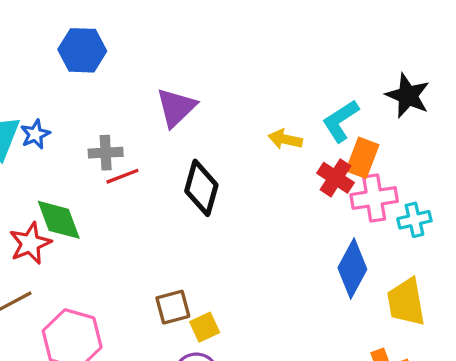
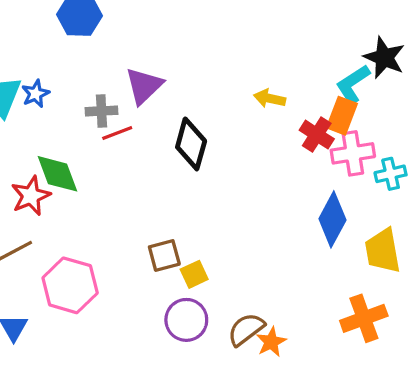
purple triangle: (176, 107) -> (144, 86), moved
cyan L-shape: (341, 121) -> (353, 84), moved

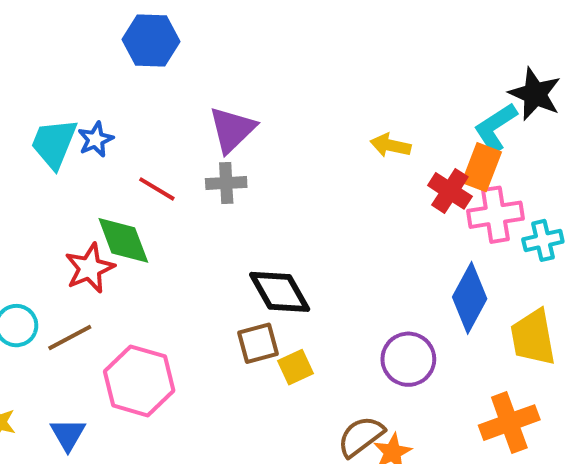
gray cross: (101, 111) -> (226, 183), moved
red line: (117, 133) -> (157, 189), moved, turned 52
black diamond: (191, 144) -> (280, 292), moved, turned -45
purple circle: (186, 320) -> (408, 359), moved

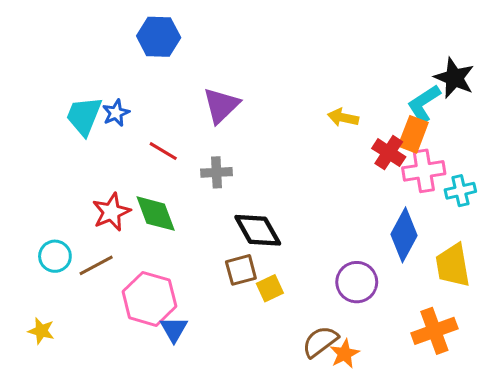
gray cross: (226, 183) -> (217, 172), moved
green diamond: (123, 240) -> (156, 214), moved
blue triangle: (68, 434) -> (174, 329), moved

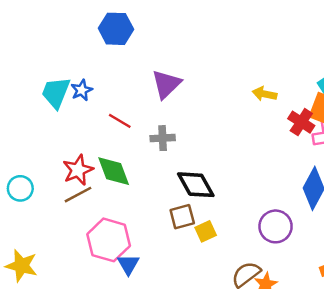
cyan circle: (55, 256) -> (20, 188), moved
brown line: (96, 265) -> (78, 195), moved
yellow star: (41, 331) -> (21, 266), size x1.5

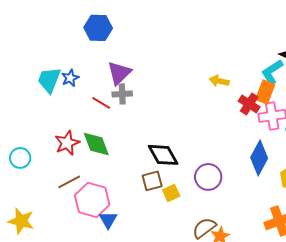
purple triangle: (166, 84) -> (119, 73), moved
gray cross: (163, 138) -> (122, 94), moved
brown line: (78, 195) -> (69, 182), moved
purple circle: (276, 226) -> (208, 177), moved

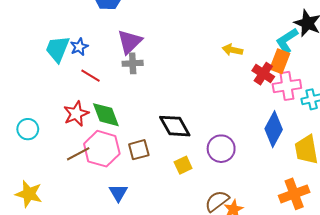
red line: (101, 103) -> (91, 76), moved
brown square: (152, 181) -> (139, 150), moved
pink hexagon: (92, 200) -> (102, 149), moved

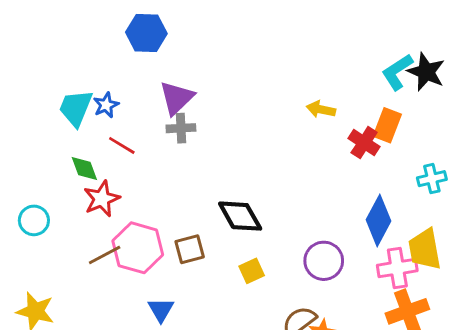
cyan L-shape: (287, 41) -> (397, 72), moved
pink cross: (287, 86) -> (397, 268), moved
green diamond: (106, 115) -> (84, 169), moved, size x0.7
purple circle: (221, 149) -> (324, 261), moved

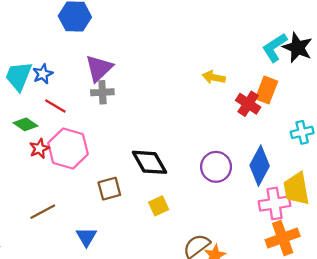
green diamond: (84, 169) -> (26, 124), turned -35
red star: (102, 199) -> (39, 148), size x0.7
pink hexagon: (138, 248) -> (68, 148), moved
brown line: (105, 255) -> (43, 212), moved
purple circle: (324, 261) -> (216, 167), moved

